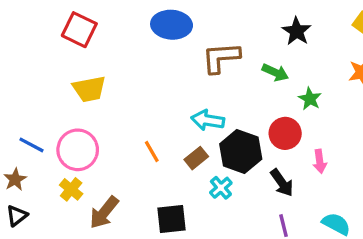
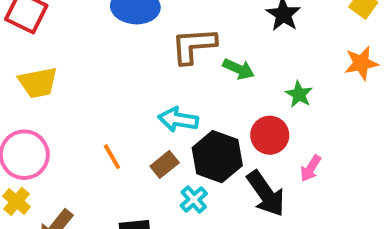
green arrow: (275, 72) -> (239, 69), moved
pink arrow: (320, 161) -> (311, 168), turned 40
black arrow: (282, 183) -> (266, 194), size x1.4

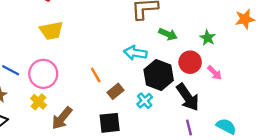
green arrow: (239, 69) -> (168, 34), moved
brown rectangle: (165, 164) -> (115, 91), moved
pink arrow: (311, 168) -> (215, 73), moved, turned -77

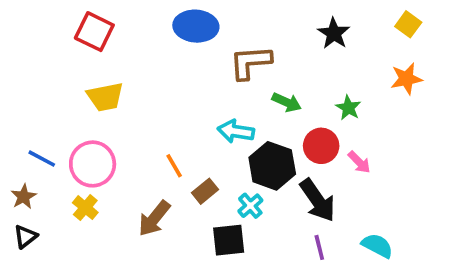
brown arrow: (62, 118) -> (154, 218), moved
black square: (110, 123) -> (229, 240), moved

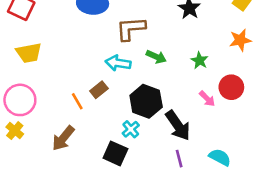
cyan arrow: (236, 131) -> (118, 63), moved
red circle: (321, 146) -> (231, 87), moved
brown rectangle: (205, 191) -> (99, 90), moved
black square: (229, 240) -> (115, 153), turned 30

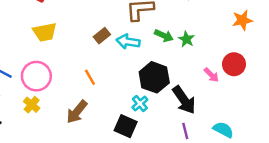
green star: (200, 60) -> (186, 39), moved
brown rectangle: (99, 90) -> (102, 36), moved

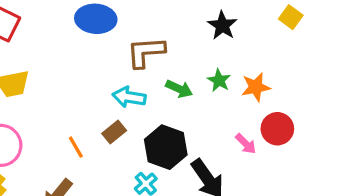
orange star: (242, 20) -> (256, 87), moved
brown rectangle: (102, 36) -> (114, 132), moved
green star: (186, 39) -> (219, 80), moved

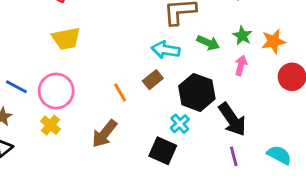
pink arrow: (246, 144) -> (241, 65), moved, turned -120

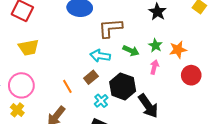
cyan cross: (180, 124) -> (101, 101), moved

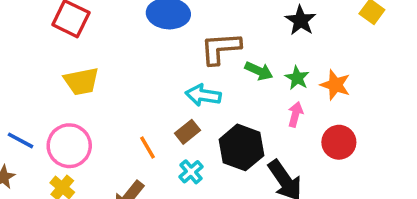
orange star: (178, 50) -> (335, 85), turned 30
green arrow: (131, 51) -> (259, 71), moved
red circle: (191, 75) -> (339, 142), moved
cyan cross: (101, 101) -> (191, 172), moved

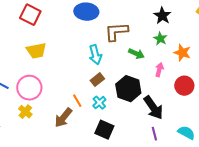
green arrow: (259, 71) -> (136, 54), moved
green star: (297, 78) -> (160, 39), moved
cyan arrow: (203, 95) -> (95, 55), moved, turned -114
orange line: (148, 147) -> (77, 101), moved

